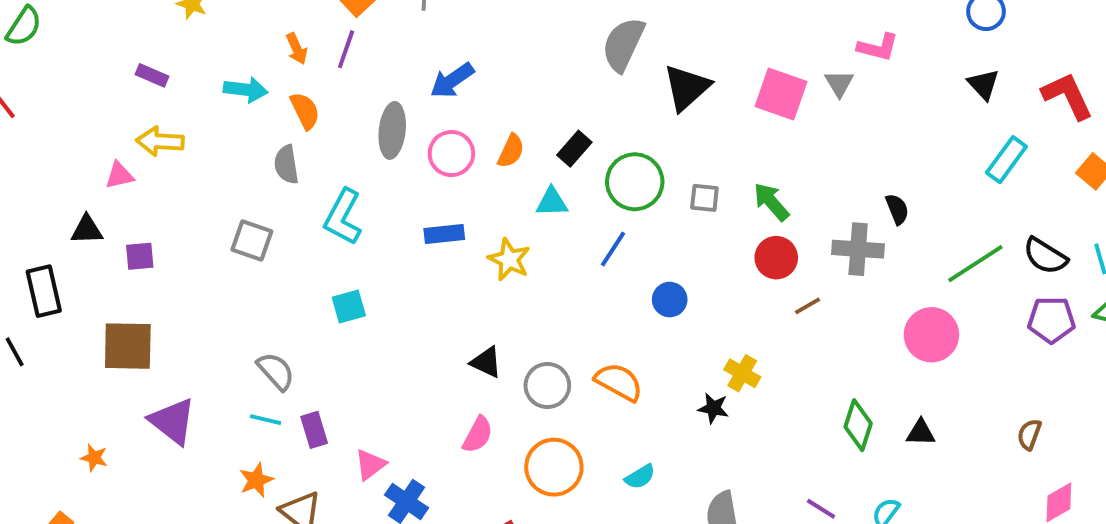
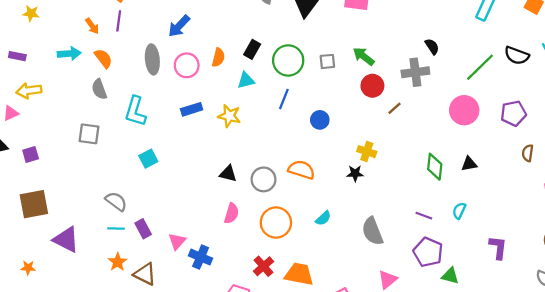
purple pentagon: (1051, 320) -> (513, 113), moved

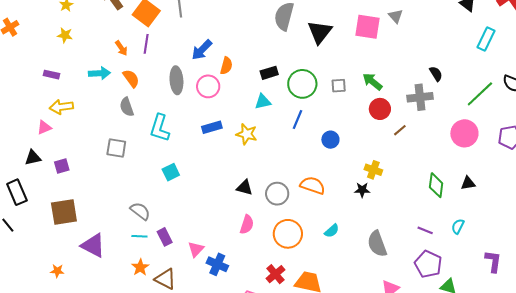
black rectangle: (252, 49) -> (269, 73), turned 42
orange semicircle: (218, 57) -> (226, 66), moved

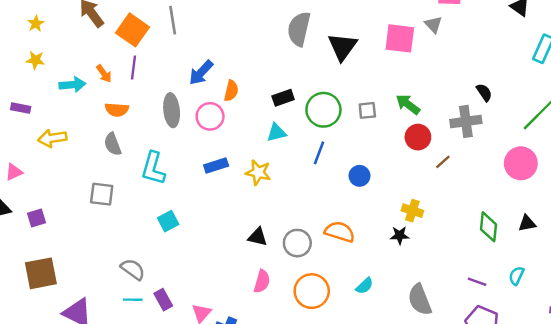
cyan arrow: (100, 73) -> (72, 85), moved
orange semicircle: (131, 78) -> (117, 110), turned 132
yellow arrow: (61, 107) -> (52, 138), moved

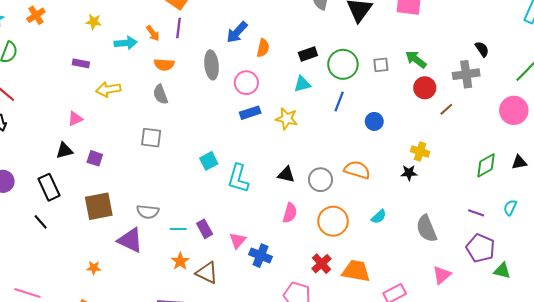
pink circle: (210, 116) -> (246, 83), moved
cyan L-shape: (153, 168) -> (238, 178), moved
purple square: (37, 218) -> (95, 158), turned 35
green diamond: (489, 227) -> (486, 165), turned 55
gray semicircle: (133, 269) -> (148, 212), moved, turned 150

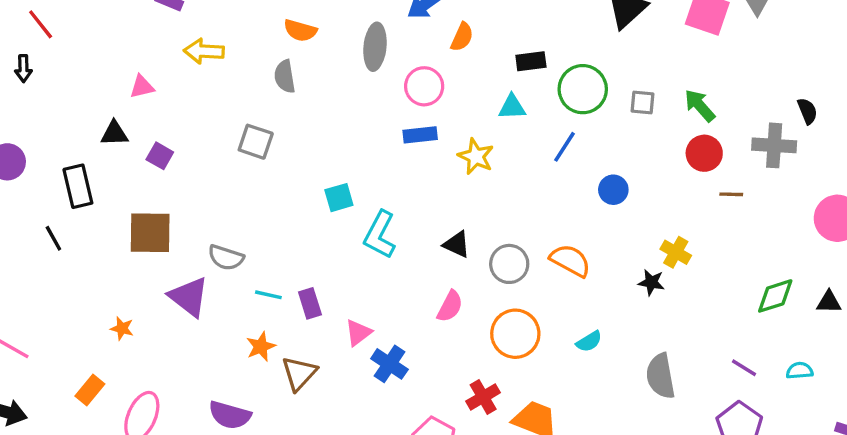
brown line: (446, 109) -> (731, 194), turned 32
cyan semicircle: (510, 208) -> (800, 371), turned 49
brown triangle: (207, 273) -> (299, 373), turned 35

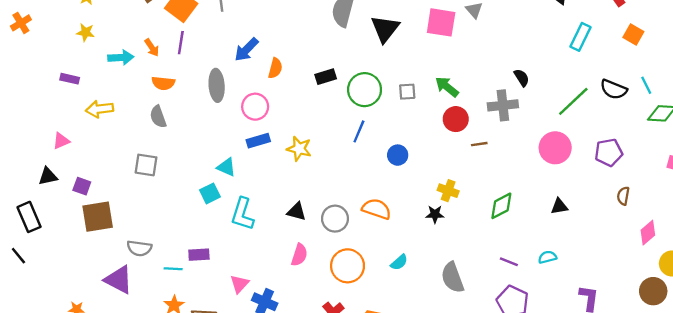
cyan triangle: (512, 107) -> (226, 167), moved, turned 36
brown square: (150, 233) -> (98, 217), moved
green diamond: (775, 296) -> (501, 206), moved
purple rectangle: (310, 303) -> (199, 255), moved, turned -66

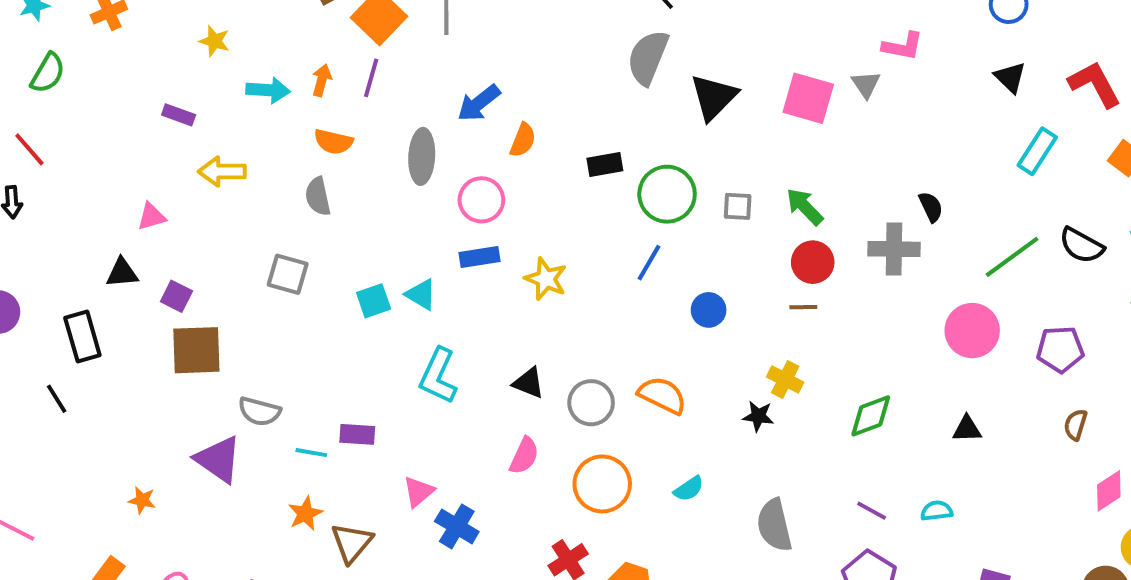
orange arrow: (152, 48) -> (322, 80), turned -138
brown line: (479, 144) -> (803, 307), moved
cyan square: (210, 193) -> (374, 301), moved

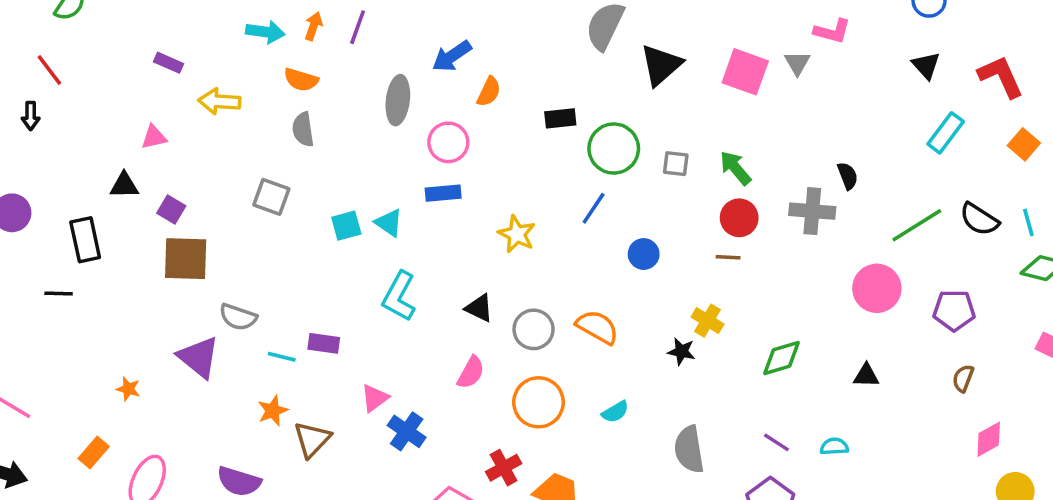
purple rectangle: (179, 115) -> (169, 63), moved
orange semicircle: (333, 142) -> (301, 80), moved
yellow star: (546, 279) -> (517, 234), moved
black line: (57, 399) -> (59, 294), turned -60

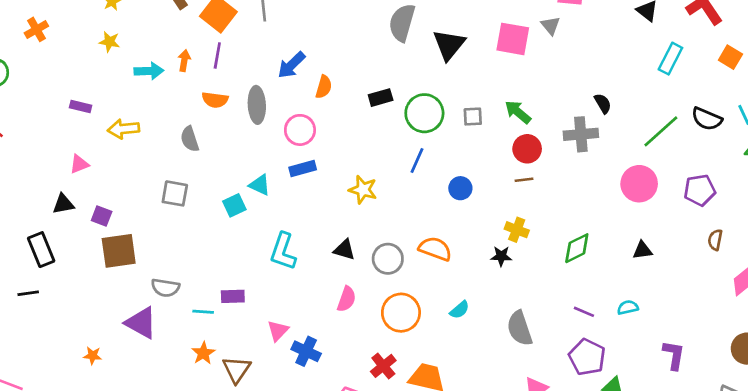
orange semicircle: (301, 80) -> (215, 100), moved
cyan triangle: (389, 223) -> (260, 185), moved

